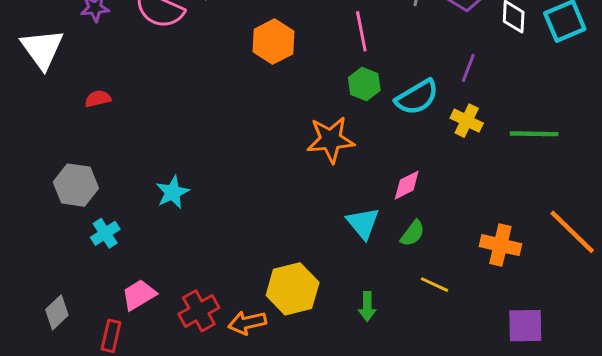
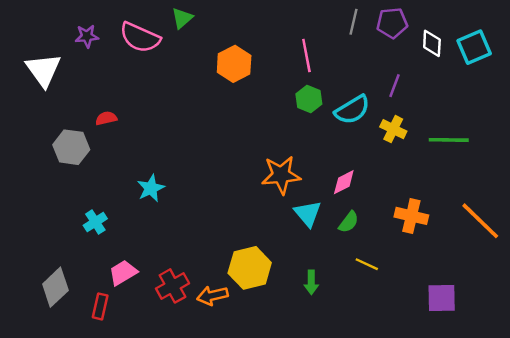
red semicircle: (98, 99) -> (106, 118), moved
orange star: (331, 140) -> (281, 175), moved
gray hexagon: (76, 185) -> (71, 147), moved
orange cross: (500, 245) -> (411, 216), moved
gray diamond: (57, 312) -> (55, 287), size x1.4

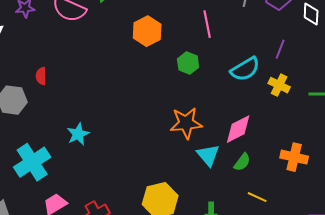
green hexagon: (309, 99) -> (188, 63), moved
red semicircle: (106, 118) -> (41, 76), turned -78
pink diamond: (344, 182) -> (238, 129), size x1.4
cyan cross: (95, 222) -> (32, 162), size x1.8

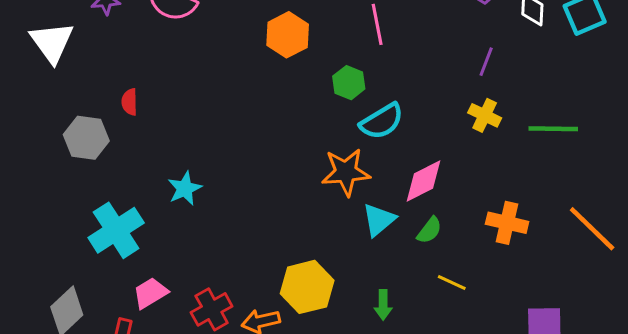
cyan semicircle: (245, 69) -> (382, 121), moved
cyan triangle: (208, 155) -> (379, 220), turned 30

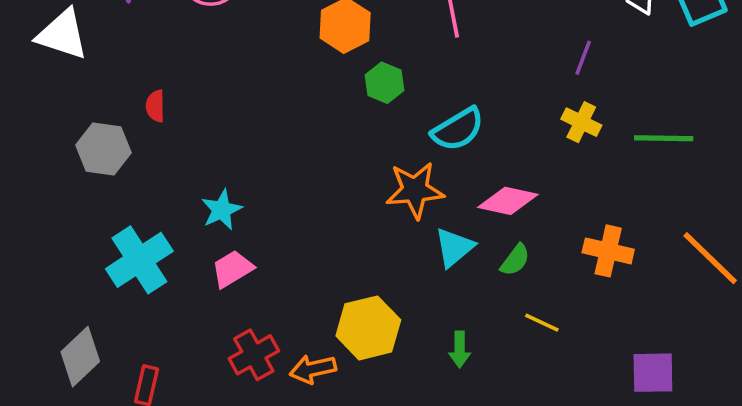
white triangle: (52, 42) -> (62, 34), turned -36
green hexagon: (349, 83) -> (384, 83), moved
pink diamond: (423, 181) -> (508, 201), turned 39
pink trapezoid: (150, 293) -> (232, 269), moved

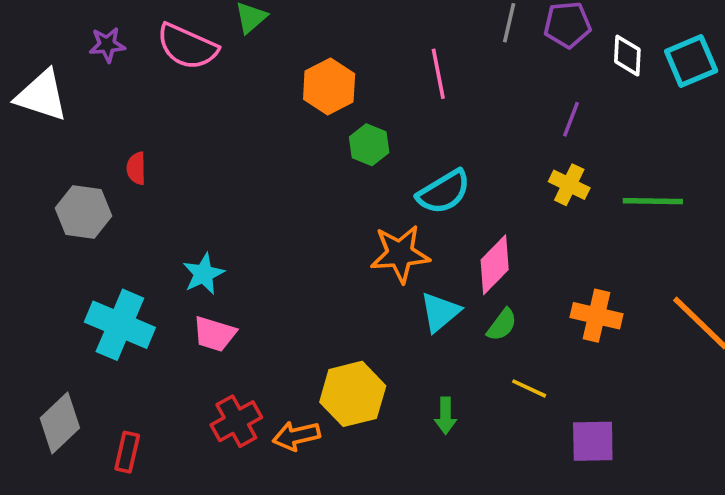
pink diamond: (508, 201) -> (495, 265), turned -58
cyan cross: (139, 260) -> (120, 325), turned -34
pink trapezoid: (232, 269) -> (214, 334), turned -132
purple square: (653, 373) -> (593, 441), moved

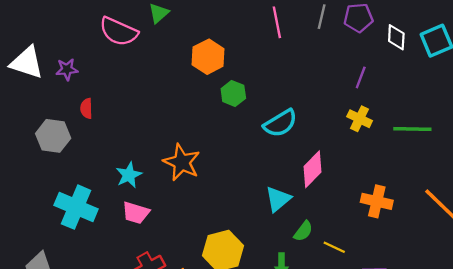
purple star: (107, 45) -> (67, 69), moved
pink line: (438, 74) -> (277, 22), moved
orange star: (400, 254) -> (182, 162), moved, turned 30
green semicircle: (502, 325) -> (303, 231), moved

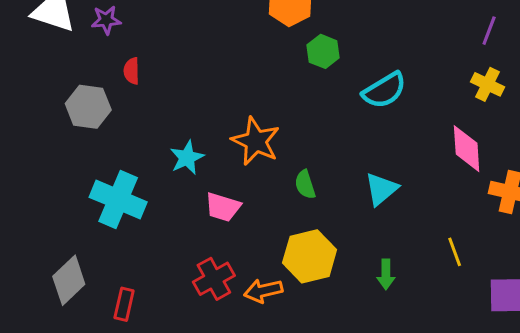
pink diamond: (312, 169) -> (467, 149), moved, turned -48
pink trapezoid: (136, 213) -> (223, 207), moved
green semicircle: (303, 231) -> (305, 185), moved, turned 125
yellow line: (334, 247) -> (455, 252), turned 45

